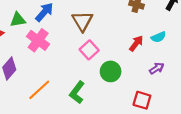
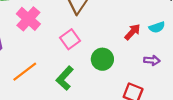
pink square: (89, 50) -> (70, 39), moved
purple arrow: (157, 68) -> (152, 60), turned 32

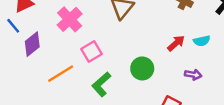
pink square: (70, 39) -> (92, 52), moved

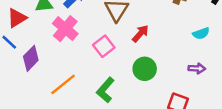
red arrow: (176, 43) -> (140, 34), moved
pink square: (92, 52) -> (104, 46), moved

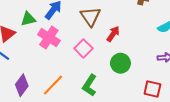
purple diamond: (31, 58) -> (22, 85), moved

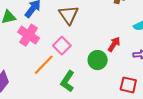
red arrow: (113, 34) -> (114, 44), moved
orange line: (53, 85) -> (44, 65), moved

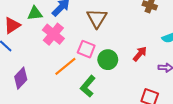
pink square: (62, 46) -> (86, 49), turned -30
green circle: (98, 60) -> (108, 60), moved

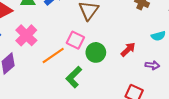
pink cross: (53, 34) -> (26, 35), moved

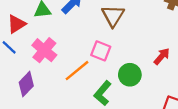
green circle: (96, 52) -> (130, 75), moved

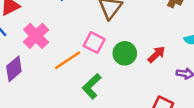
green circle: (130, 75) -> (125, 53), moved

